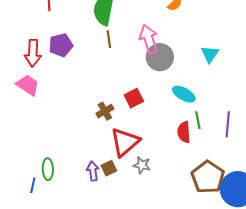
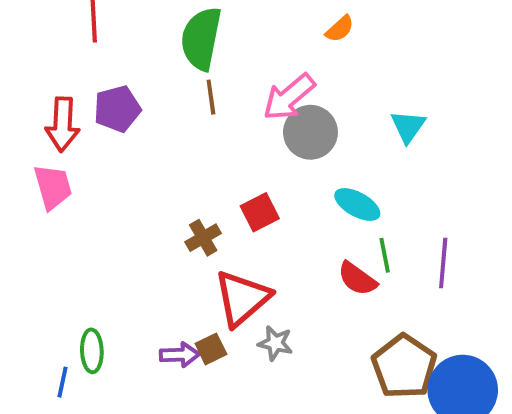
pink arrow: (149, 39) -> (289, 97), turned -112
pink trapezoid: (28, 85) -> (53, 187), turned 40
red semicircle: (184, 132) -> (357, 279), turned -50
purple arrow: (93, 171) -> (180, 355), turned 96

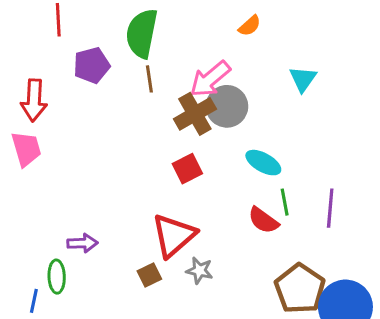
purple pentagon: (117, 109) -> (92, 65), moved
cyan triangle: (408, 126) -> (303, 79), moved
brown cross: (203, 238) -> (195, 114), moved, size x1.5
purple arrow: (180, 355) -> (82, 243), moved

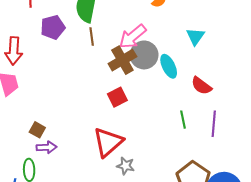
cyan ellipse: (263, 163) -> (169, 66), moved, turned 35
red semicircle: (263, 220) -> (201, 86), moved
brown square: (149, 275) -> (37, 130), moved, turned -35

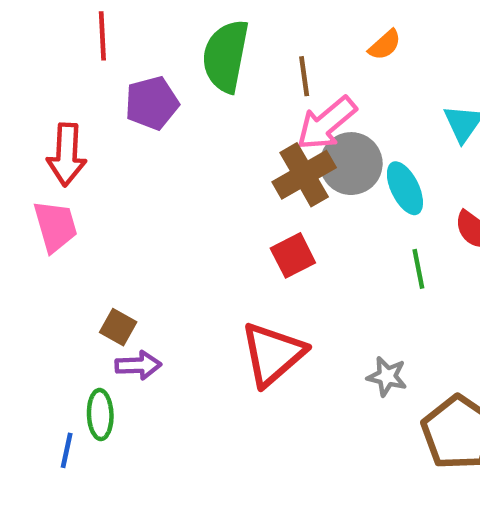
brown line: (92, 36) -> (304, 76), moved
green line: (183, 120) -> (418, 269), moved
gray star: (126, 166) -> (387, 376), moved

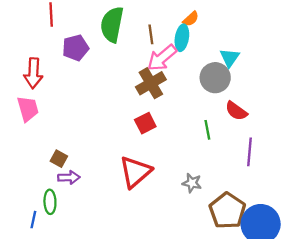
gray circle: (351, 164) -> (215, 78), moved
cyan ellipse: (405, 188) -> (182, 38), moved, turned 35

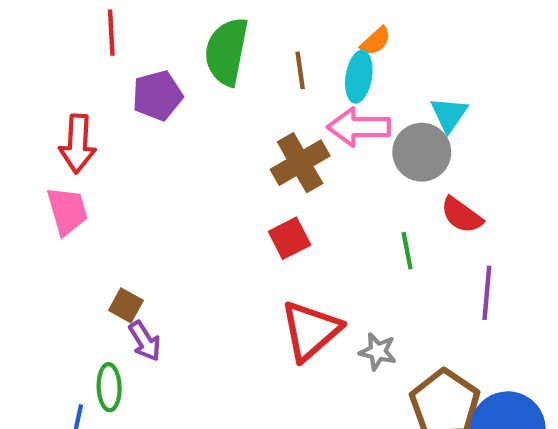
pink arrow: (162, 58) -> (359, 127), moved, turned 40
red triangle: (135, 172) -> (311, 331), moved
purple arrow: (69, 177) -> (145, 341), turned 60

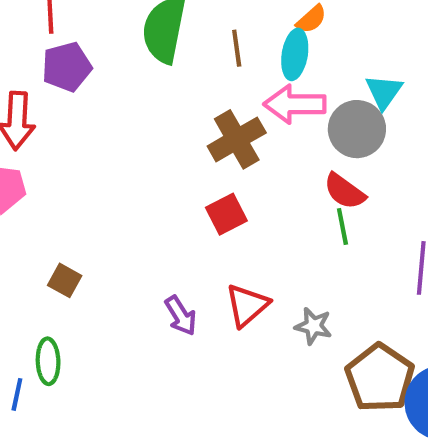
purple pentagon: (157, 96) -> (67, 67), moved
red semicircle: (462, 215) -> (345, 191), moved
red triangle: (311, 331) -> (247, 305), size x0.7
purple arrow: (145, 341) -> (181, 316), moved

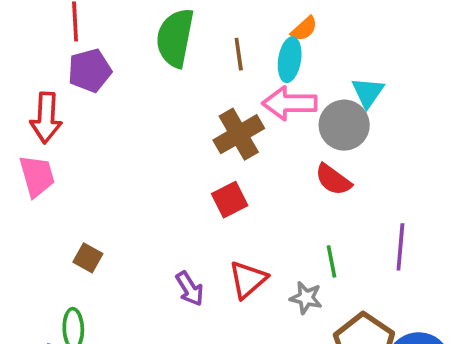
green line: (342, 227) -> (331, 261), moved

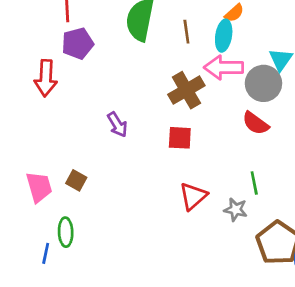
pink trapezoid: (37, 176) -> (39, 187), moved
red square: (230, 200) -> (180, 138), turned 30
purple arrow: (190, 289) -> (117, 125), moved

